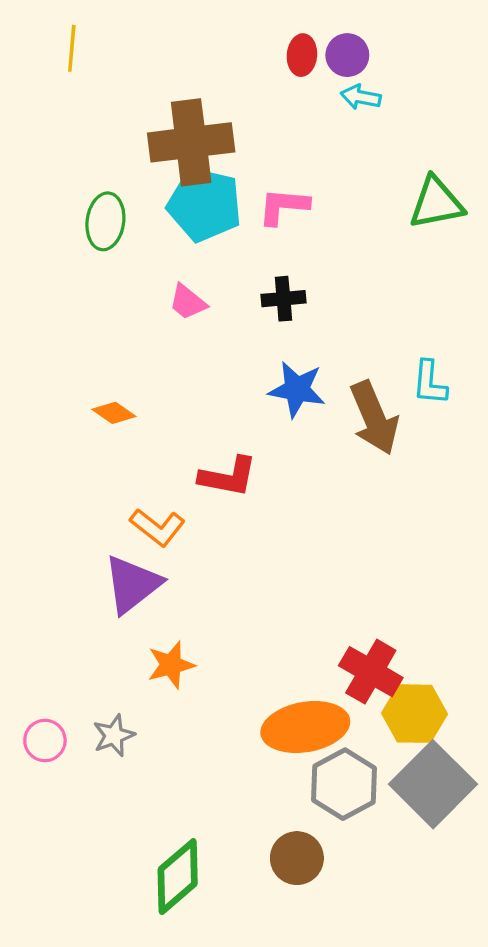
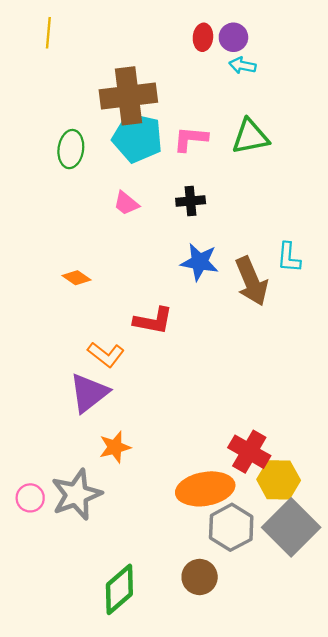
green triangle: (436, 203) -> (250, 137), moved
gray star: (114, 735) -> (76, 495), size x1.8

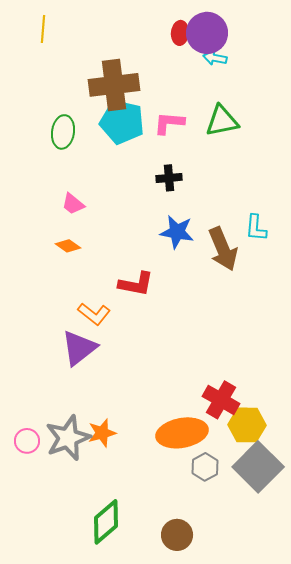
purple circle: (233, 37) -> (207, 33), size x1.6
pink trapezoid: (126, 203) -> (73, 204), moved
orange star: (115, 447) -> (102, 433), moved
gray hexagon: (231, 527) -> (205, 467), size x0.7
brown circle: (200, 577) -> (177, 535), moved

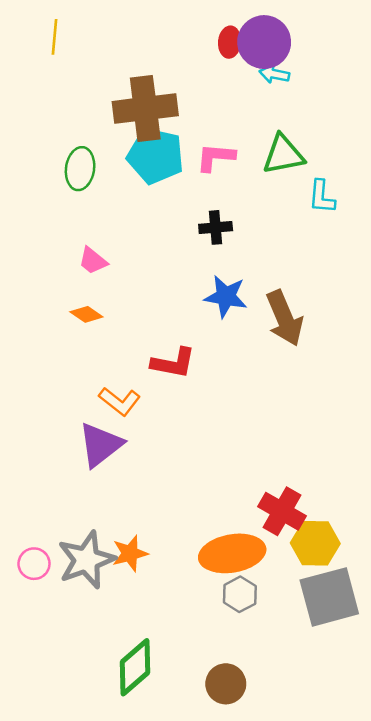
cyan L-shape: (256, 228) -> (322, 197), moved
gray hexagon: (205, 467) -> (240, 594), moved
gray square: (258, 467) -> (329, 597), turned 30

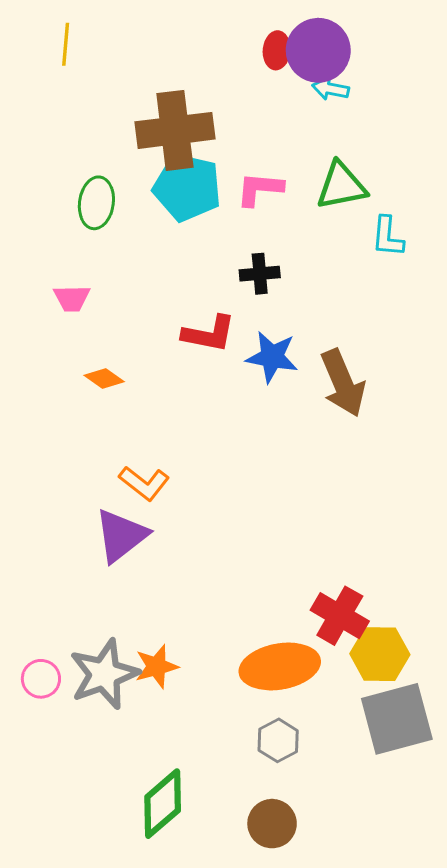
pink trapezoid: (93, 261) -> (72, 298), moved, turned -40
red L-shape: (173, 363) -> (209, 334), moved
gray hexagon: (240, 594) -> (278, 740), moved

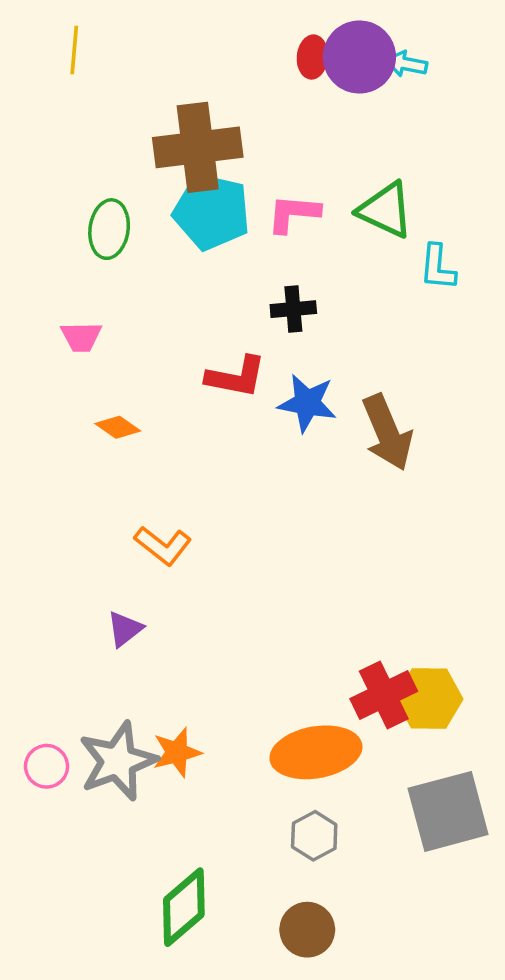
cyan arrow: (331, 89) -> (406, 64), moved
green triangle: (341, 186) -> (385, 210), turned 36
purple triangle: (121, 536) -> (125, 629), moved, size x0.6
red cross: (340, 616) -> (384, 695), turned 34
yellow hexagon: (380, 654) -> (429, 698), moved

